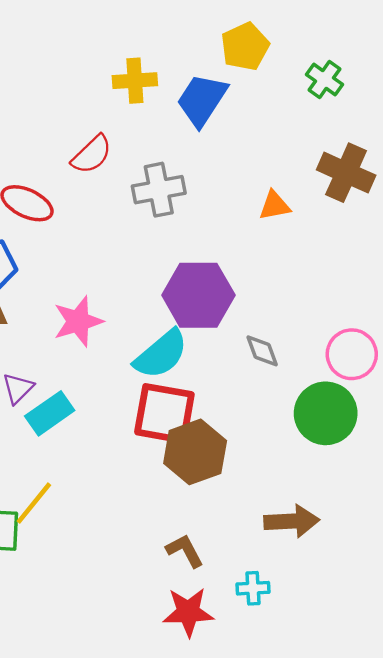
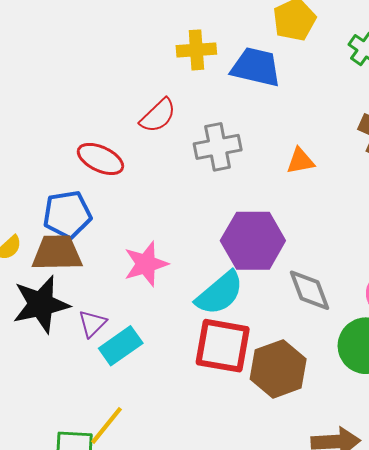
blue trapezoid: (202, 100) -> (256, 67), turned 70
orange triangle: (275, 206) -> (300, 161), moved
gray diamond: (262, 351) -> (309, 290), size x1.4
brown hexagon: (195, 452) -> (278, 369), moved

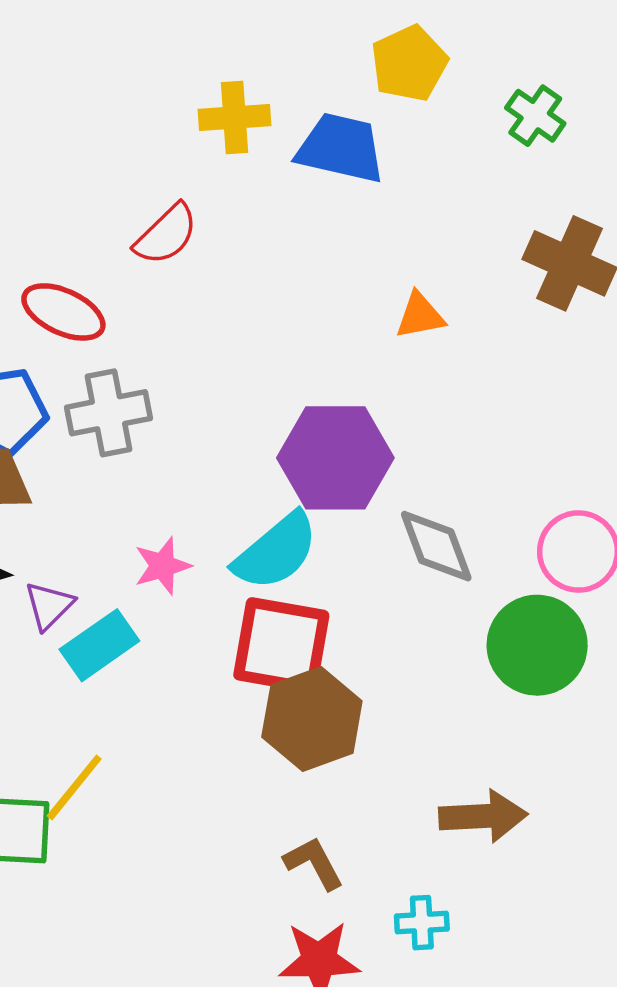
gray cross: (218, 147) -> (108, 413), moved
pink star: (146, 264) -> (162, 566), moved, size x0.7
brown hexagon: (278, 369) -> (312, 719), moved

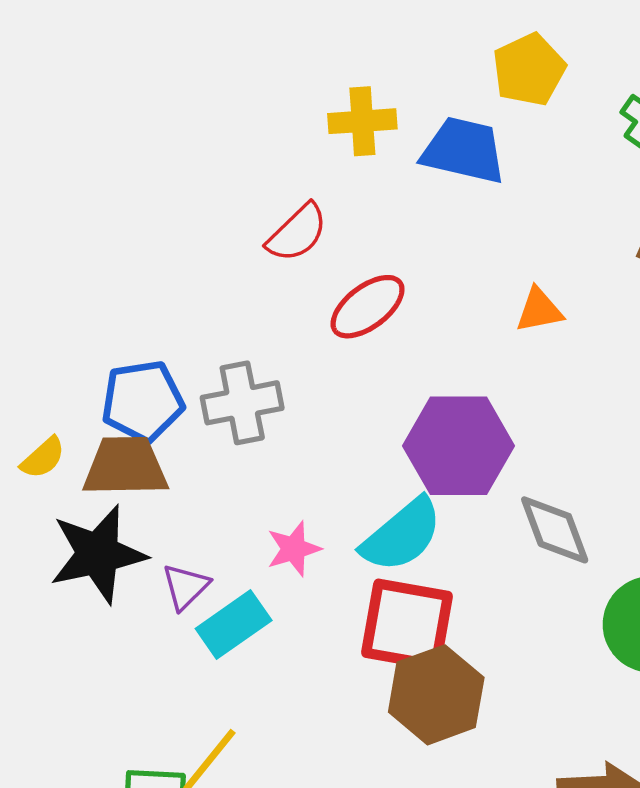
red ellipse: (63, 312) -> (368, 307), moved, turned -62

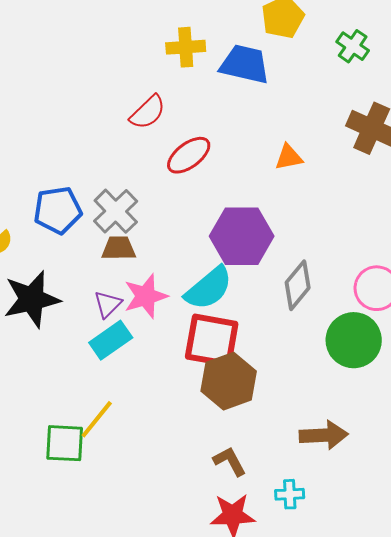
gray cross: (242, 403) -> (116, 211), turned -33
brown trapezoid: (125, 466) -> (119, 248), moved, size x0.7
gray diamond: (555, 530) -> (298, 285), turned 60
pink star: (294, 549) -> (146, 296), size x1.4
purple triangle: (185, 587) -> (108, 304), moved

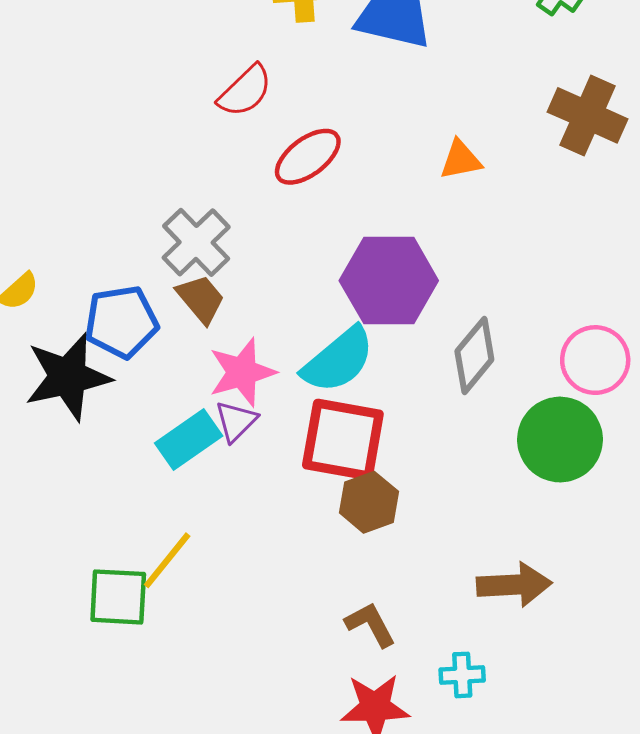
blue pentagon: (58, 210) -> (121, 322), moved
brown trapezoid: (119, 248) -> (201, 299), turned 51
purple triangle: (108, 304) -> (236, 421), moved
brown hexagon: (229, 381) -> (369, 502), size x0.7

